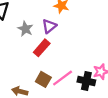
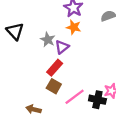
gray star: (25, 29) -> (48, 40), moved
brown square: (43, 79) -> (54, 86), moved

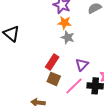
gray star: (48, 40) -> (68, 37), moved
purple triangle: (62, 47) -> (82, 65), moved

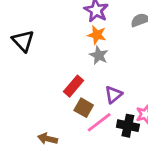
brown square: (54, 79) -> (84, 108), moved

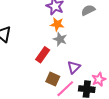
red rectangle: (74, 86) -> (43, 55), moved

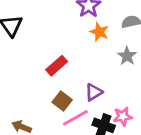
orange star: (57, 24) -> (99, 32), moved
gray star: (60, 39) -> (127, 56), moved

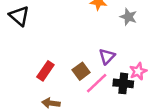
red rectangle: (57, 66) -> (45, 71), moved
brown square: (62, 101) -> (81, 71), turned 30

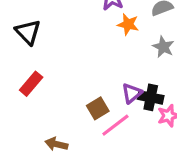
red rectangle: (45, 71) -> (31, 84), moved
black cross: (123, 83) -> (151, 97), moved

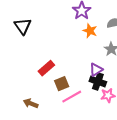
red rectangle: (31, 84) -> (46, 68), moved
purple triangle: (132, 93) -> (96, 70), moved

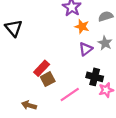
purple triangle: (96, 70) -> (86, 49), moved
brown square: (62, 84) -> (48, 79), moved

